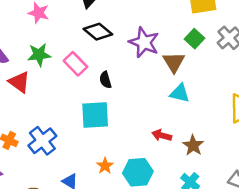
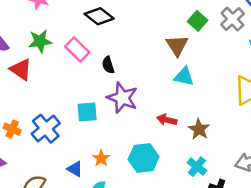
purple star: (144, 42) -> (122, 98), moved
cyan square: (95, 115) -> (87, 112), moved, size x0.7
orange star: (105, 166) -> (101, 158), moved

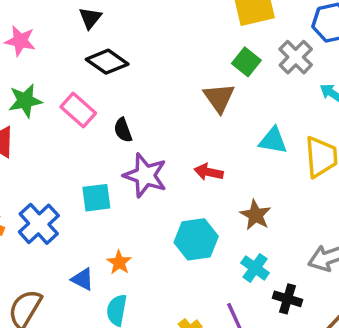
cyan triangle: (184, 77) -> (273, 141), moved
red arrow: (167, 120) -> (209, 172), moved
cyan hexagon: (144, 158) -> (196, 239), moved

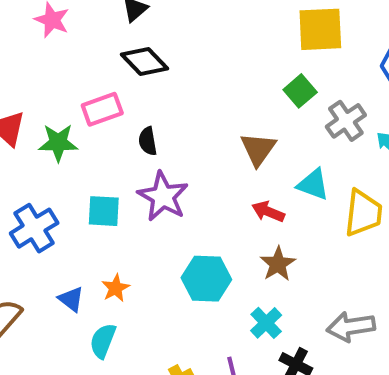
gray cross: (296, 57) -> (346, 121), moved
brown triangle: (219, 98) -> (258, 149), moved
green star: (25, 101) -> (58, 143), moved
pink rectangle: (78, 110) -> (102, 109), turned -72
red arrow: (209, 172) -> (268, 212), moved

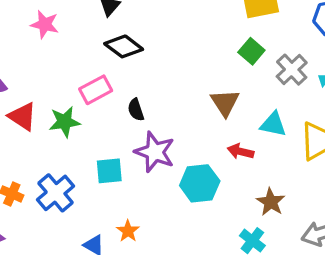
brown star: (278, 264) -> (271, 202), moved
cyan hexagon: (206, 279) -> (200, 183), moved

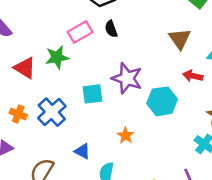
black semicircle: (136, 110) -> (111, 29), moved
red triangle: (22, 116) -> (25, 68), moved
orange star: (128, 231) -> (126, 136), moved

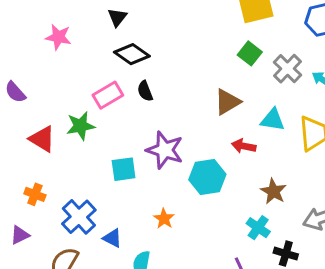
brown triangle: (180, 39) -> (227, 102), turned 35
blue cross: (52, 112) -> (79, 217), moved

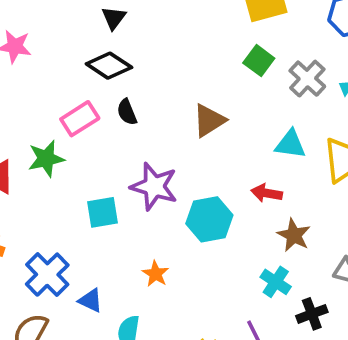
black triangle: (117, 17) -> (114, 18), moved
brown triangle: (227, 102) -> (209, 121), moved
red arrow: (244, 146) -> (267, 193), moved
black cross: (286, 254) -> (312, 314), turned -35

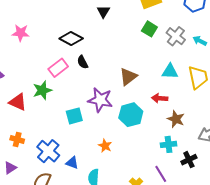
black triangle: (114, 18) -> (103, 12), moved
brown triangle: (209, 121) -> (128, 77), moved
cyan cross: (276, 282) -> (169, 144), turned -35

